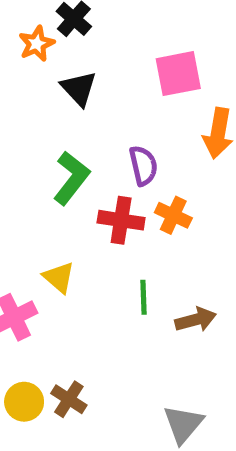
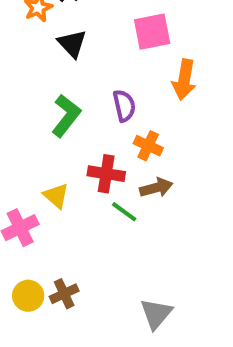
red cross: (121, 220) -> (106, 174), moved
green line: (143, 297) -> (124, 212), turned -52
brown arrow: (196, 320) -> (156, 188), moved
brown cross: (69, 399) -> (64, 294), turned 32

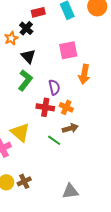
green L-shape: (66, 116) -> (25, 80), moved
red cross: (106, 174) -> (45, 107), moved
yellow triangle: (56, 196) -> (20, 132), size x1.5
gray triangle: (156, 314) -> (70, 191), turned 42

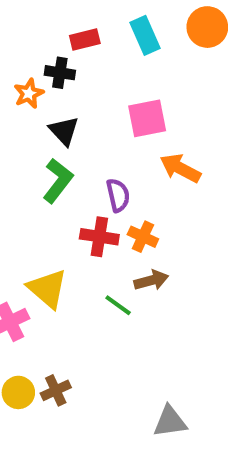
black cross: (26, 28) -> (60, 73), turned -32
orange arrow: (84, 74) -> (180, 168), turned 108
gray triangle: (70, 191) -> (170, 422), moved

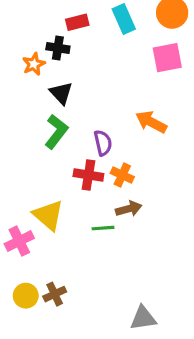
pink square: (147, 118) -> (167, 58), moved
green line: (118, 305) -> (103, 228), turned -40

